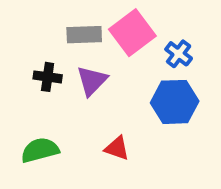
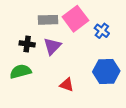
blue hexagon: (175, 102) -> (106, 71), moved
green semicircle: (40, 150) -> (21, 71), moved

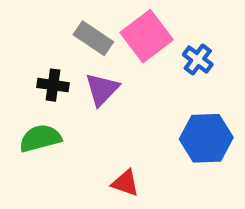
gray rectangle: (48, 20) -> (93, 38), turned 36
red triangle: (67, 85) -> (125, 183), moved

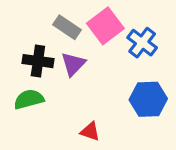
blue cross: (198, 60) -> (142, 43), size x1.4
black cross: (53, 85) -> (38, 61), size x1.4

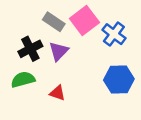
black cross: (38, 61) -> (30, 49), turned -35
red triangle: (90, 131) -> (57, 93), moved

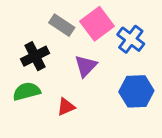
purple triangle: (59, 51) -> (86, 66), moved
red triangle: (57, 93) -> (66, 107), turned -42

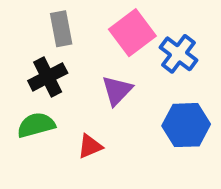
gray rectangle: (62, 25) -> (61, 29), moved, turned 45

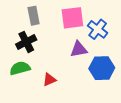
pink square: (132, 33) -> (72, 18), turned 30
purple triangle: (117, 90) -> (79, 49), moved, turned 36

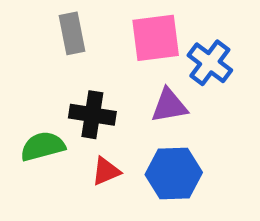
black cross: (26, 42) -> (92, 115), moved, turned 36
blue hexagon: (102, 68) -> (174, 173), moved

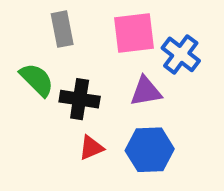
green semicircle: (43, 146) -> (37, 80), moved, turned 60

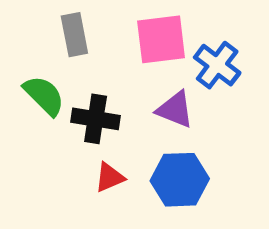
purple triangle: (146, 91) -> (175, 110), turned 32

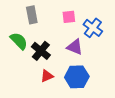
pink square: (161, 39) -> (69, 17), size x0.6
black cross: (96, 119) -> (41, 51), turned 30

